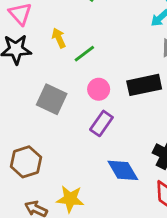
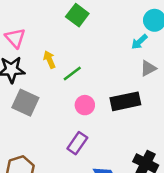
gray square: (52, 99) -> (25, 103), moved
purple rectangle: (101, 123) -> (77, 143), moved

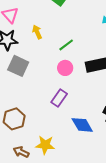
green line: (72, 73) -> (66, 45), moved

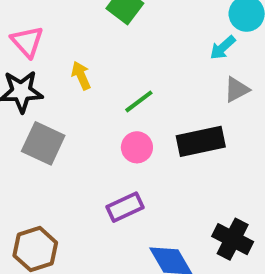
purple rectangle: (59, 98) -> (125, 207), turned 30

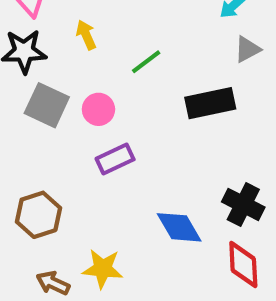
pink circle: (137, 147) -> (98, 109), moved
purple rectangle: (125, 207) -> (115, 159), moved

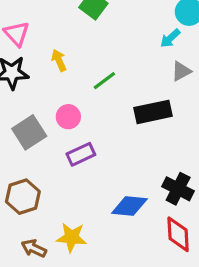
gray square: (47, 105) -> (29, 132), moved, turned 32
blue diamond: (179, 227) -> (129, 206), turned -54

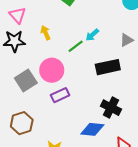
cyan arrow: (170, 38) -> (92, 35), moved
pink circle: (68, 117) -> (52, 70), size x1.5
black cross: (178, 189) -> (111, 108), moved

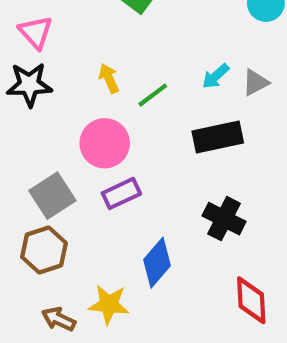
yellow arrow: (46, 33) -> (109, 78), moved
cyan arrow: (92, 35) -> (216, 76), moved
gray square: (26, 81) -> (52, 196), moved
blue diamond: (92, 129) -> (157, 263), moved, turned -55

